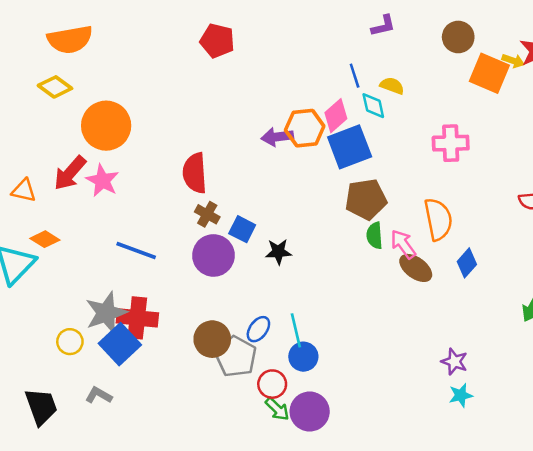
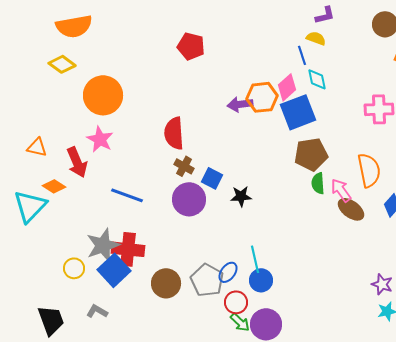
red pentagon: (217, 41) -> (191, 46), moved
yellow semicircle: (392, 86) -> (316, 38), moved
red arrow: (70, 173) -> (77, 162), moved, turned -64
blue ellipse: (258, 329) -> (228, 272), moved
brown circle: (212, 339) -> (166, 283), moved

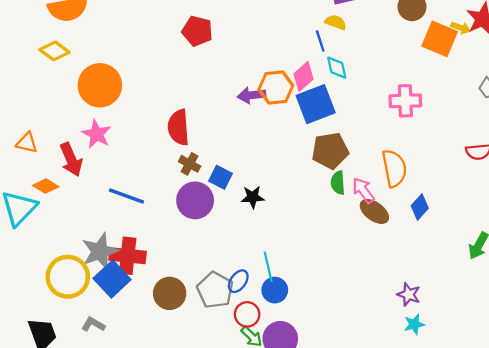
yellow circle: (74, 268) -> (68, 277), size x1.8

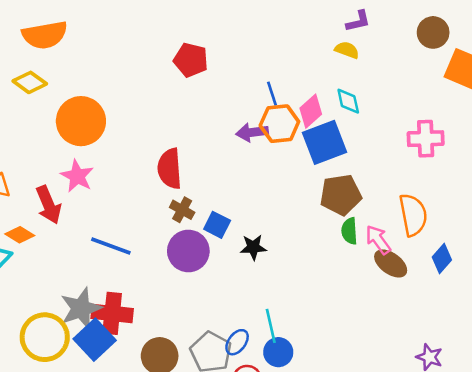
blue line: (320, 41) -> (272, 94), moved

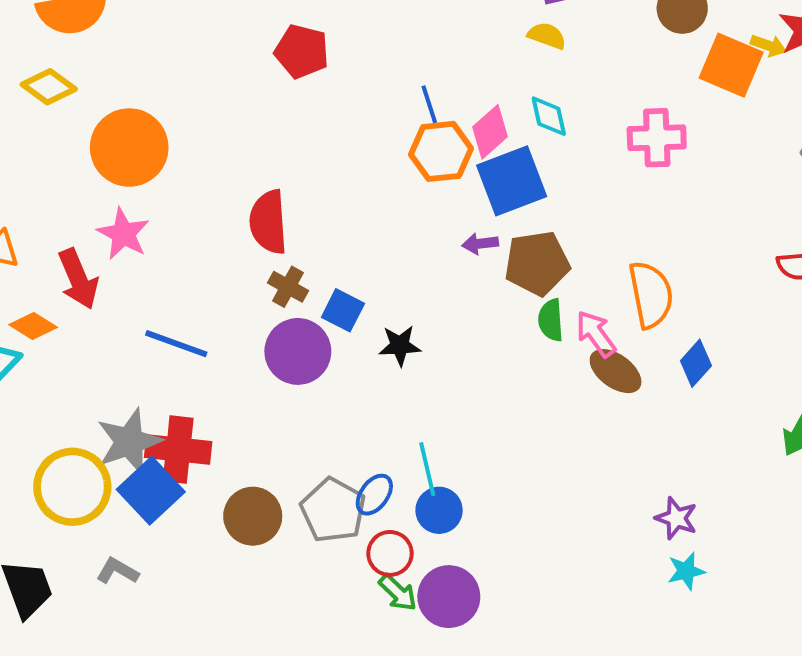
purple arrow: (252, 132) -> (480, 244), moved, size x0.7
pink cross: (426, 139) -> (657, 138), moved

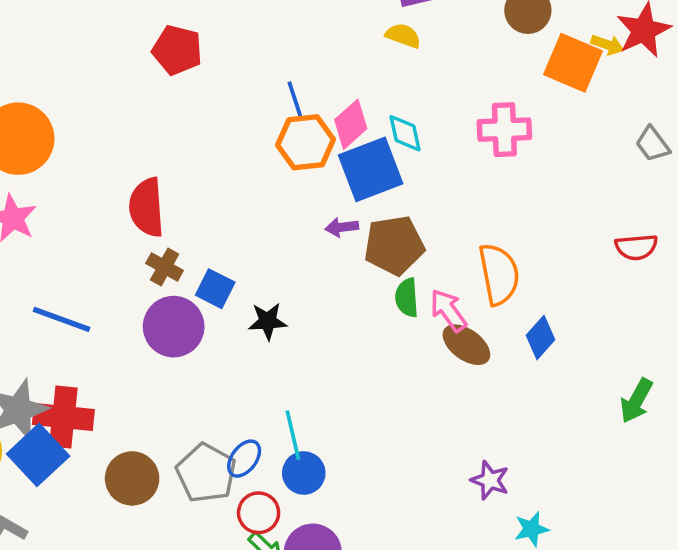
cyan diamond: (549, 116) -> (405, 133), moved
purple star: (676, 518) -> (490, 480), moved

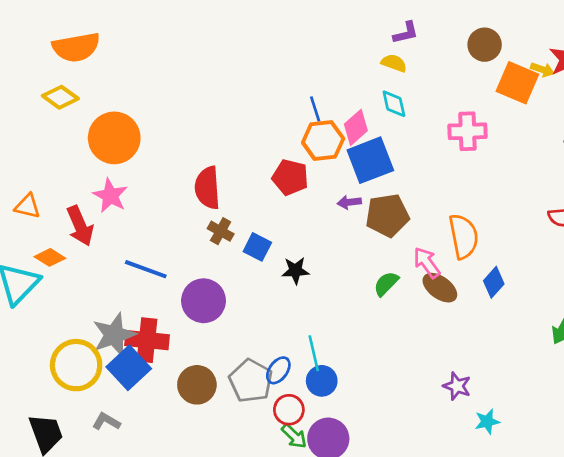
red pentagon: (177, 50) -> (290, 177), moved
cyan diamond: (405, 133) -> (394, 104), moved
green semicircle: (407, 298) -> (386, 284), moved, turned 48
purple circle: (174, 327) -> (204, 301), moved

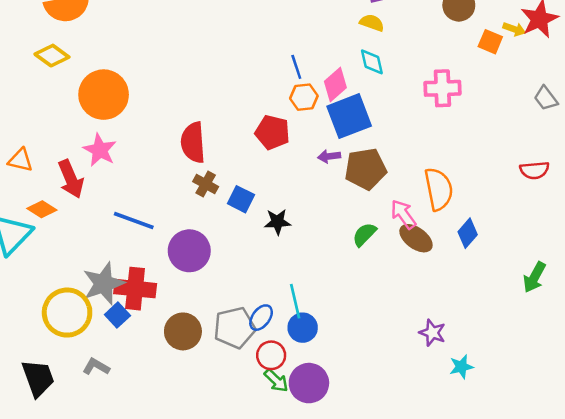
orange square: (517, 83) -> (490, 42), size x0.6
orange hexagon: (323, 141) -> (304, 97), size x0.7
blue square: (129, 368) -> (117, 315), size x0.6
gray pentagon: (251, 381) -> (235, 328), turned 30

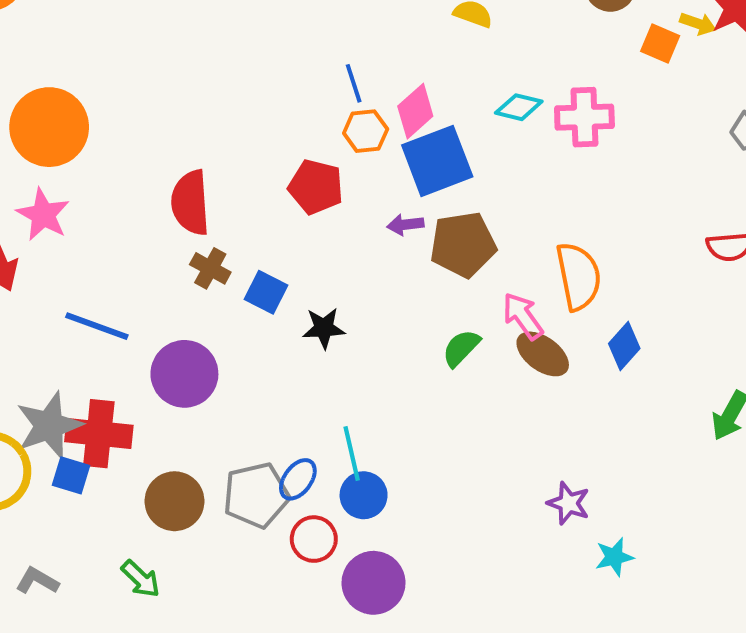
cyan diamond: (372, 62) -> (519, 107), moved, turned -64
blue square: (117, 315) -> (71, 475), turned -30
gray L-shape: (96, 367) -> (37, 581), moved
green arrow: (276, 381) -> (141, 579), moved

